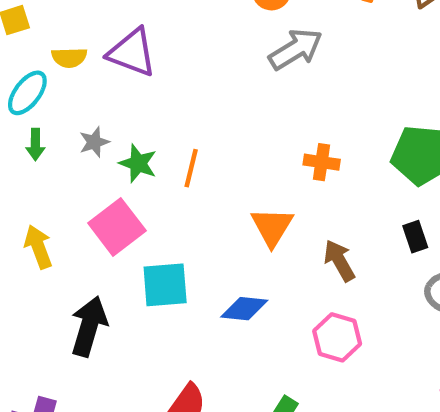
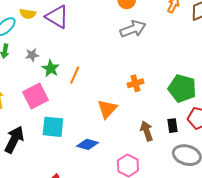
orange cross: (322, 162) -> (135, 83), turned -35
brown arrow: (339, 261) -> (147, 131), moved

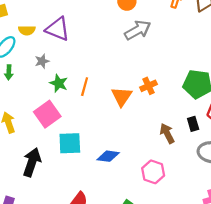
gray star: (32, 55) -> (42, 61), moved
orange triangle: (107, 109) -> (122, 96), moved

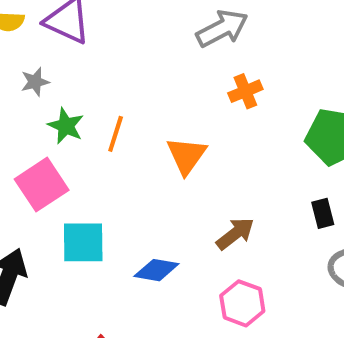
orange cross: (148, 86) -> (245, 91), moved
brown arrow: (167, 133) -> (235, 234), moved, turned 78

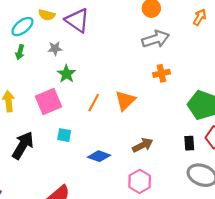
orange line: (116, 134) -> (94, 103), moved
cyan square: (83, 242) -> (64, 135), size x0.6

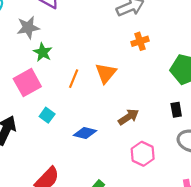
gray star: (55, 48) -> (28, 27), size x1.5
cyan square: (64, 135) -> (47, 115), turned 32
pink hexagon: (140, 181) -> (143, 154), moved

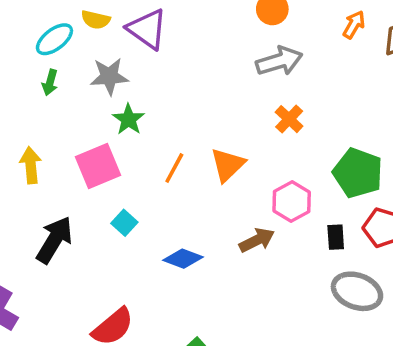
orange cross: (140, 41) -> (289, 119), turned -35
pink hexagon: (143, 154) -> (292, 202), moved

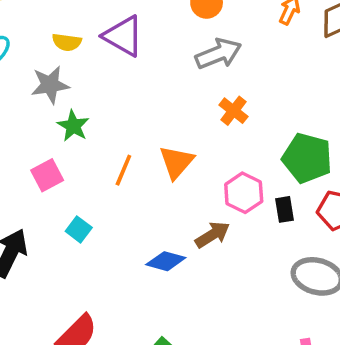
yellow semicircle: (96, 20) -> (67, 42), moved
purple triangle: (147, 29) -> (123, 36), moved
pink square: (98, 166) -> (47, 175), size x0.7
black rectangle: (336, 237) -> (284, 209), moved
blue diamond: (183, 259) -> (166, 261), moved

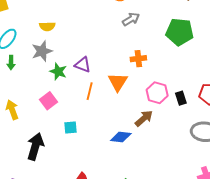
purple triangle: (123, 36) -> (83, 65), moved, size x0.7
gray arrow: (218, 54) -> (131, 19), size x0.7
orange cross: (233, 111) -> (138, 59), moved, turned -35
green pentagon: (307, 158) -> (180, 32), moved
cyan square: (79, 229) -> (70, 127), turned -32

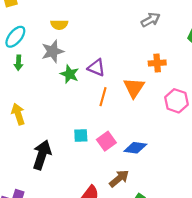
pink square: (48, 101) -> (106, 141), moved
brown arrow: (144, 118) -> (119, 178), moved

